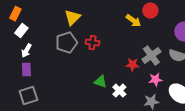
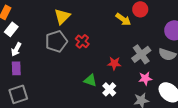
red cross: (92, 43) -> (82, 41), turned 32
red star: (132, 65) -> (114, 63), moved

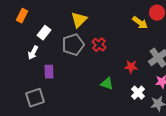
white rectangle: (11, 29) -> (44, 33), moved
purple rectangle: (16, 68) -> (49, 72), moved
white cross: (109, 89) -> (138, 93), moved

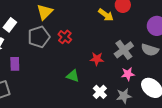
white cross: (138, 93) -> (100, 92), moved

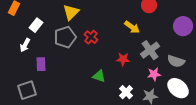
yellow arrow: (106, 15) -> (132, 27), moved
gray semicircle: (150, 50) -> (176, 61), moved

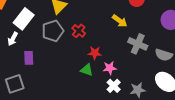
white rectangle: (36, 25) -> (24, 19), size x1.5
gray cross: (150, 50) -> (138, 44), turned -30
red star: (123, 59) -> (95, 53), moved
pink star: (154, 74) -> (110, 68), moved

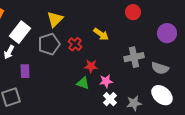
yellow arrow: (120, 21) -> (101, 34), moved
gray cross: (138, 44) -> (134, 57), turned -36

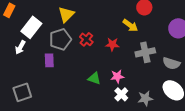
yellow arrow: (101, 34) -> (130, 25), moved
red star: (91, 66) -> (112, 44), moved
purple rectangle: (25, 71) -> (49, 60), moved

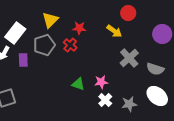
red star: (112, 44) -> (79, 28), moved
gray cross: (145, 52) -> (129, 58), turned -30
purple rectangle: (49, 60) -> (23, 60), moved

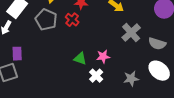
gray pentagon: (44, 45) -> (46, 20), turned -30
purple rectangle: (23, 60) -> (17, 54), moved
white cross: (105, 100) -> (96, 76), moved

